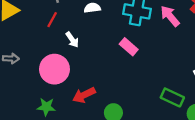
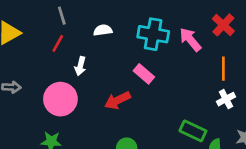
white arrow: (72, 40) -> (80, 66), turned 49
red arrow: (84, 95) -> (117, 100), moved

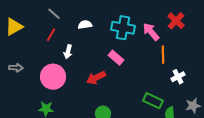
gray line: (62, 16) -> (54, 14), turned -32
orange line: (223, 69) -> (163, 55), moved

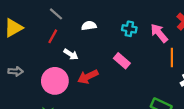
cyan cross: (123, 28) -> (129, 29), size x0.6
white arrow: (68, 52) -> (71, 54), turned -72
red arrow: (96, 78) -> (88, 77), moved

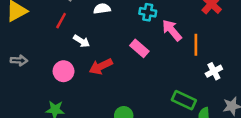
pink arrow: (159, 33) -> (172, 30), moved
pink circle: (55, 81) -> (64, 71), size x0.7

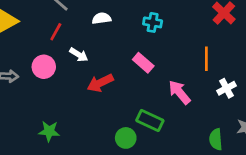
pink arrow: (172, 30) -> (179, 92), moved
pink circle: (64, 71) -> (44, 67), moved
green rectangle: (184, 100) -> (150, 121), moved

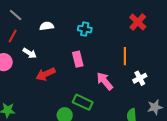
pink rectangle: (143, 63) -> (78, 59), turned 35

